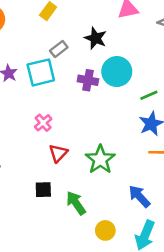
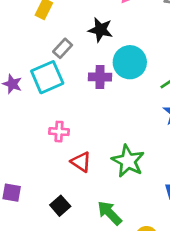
pink cross: (43, 123) -> (59, 132), turned -36
red triangle: (58, 153) -> (81, 162), turned -30
black square: (43, 190) -> (60, 206), moved, turned -30

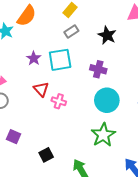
gray rectangle: (63, 48) -> (71, 31), moved
cyan circle: (130, 62) -> (107, 100), moved
red triangle: (81, 162) -> (41, 89), moved

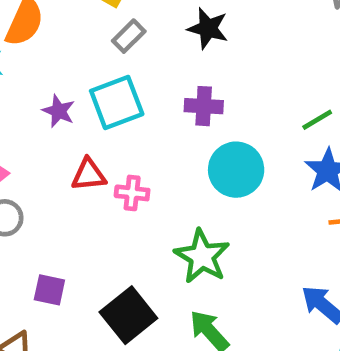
red triangle: (41, 89) -> (89, 175), turned -42
green star: (103, 135) -> (202, 256), moved
black square: (46, 155) -> (128, 315), size x1.6

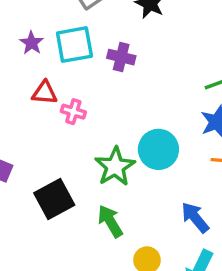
purple cross: (204, 106) -> (121, 57), moved
cyan circle: (236, 170) -> (158, 149), moved

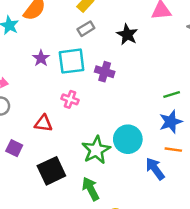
red triangle: (45, 93) -> (43, 123), moved
pink cross: (73, 112) -> (70, 99), moved
blue arrow: (195, 218) -> (155, 169), moved

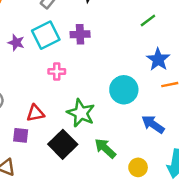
green line: (172, 94) -> (148, 20), moved
red triangle: (43, 123) -> (35, 113), moved
green star: (96, 150) -> (81, 113), moved
blue arrow: (155, 169) -> (153, 124), moved

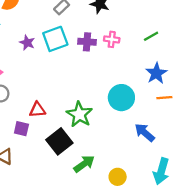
pink cross: (57, 71) -> (112, 39), moved
green arrow: (105, 148) -> (84, 164), moved, turned 95
yellow circle: (138, 167) -> (118, 177), moved

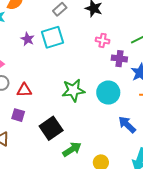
purple cross: (87, 42) -> (119, 59), moved
red triangle: (37, 110) -> (24, 90), moved
green star: (79, 114) -> (73, 90), moved, turned 30

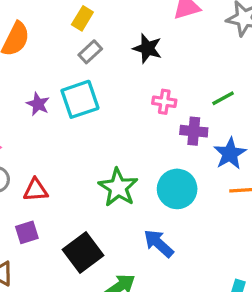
green star: (73, 90) -> (118, 187), turned -30
purple square: (18, 115) -> (27, 232), turned -32
blue arrow: (127, 125) -> (159, 243), moved

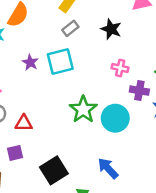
green star: (118, 187) -> (83, 109), moved
cyan circle: (177, 189) -> (115, 118), moved

